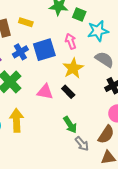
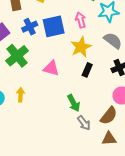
black rectangle: (68, 92) -> (87, 70), moved, turned 64
yellow arrow: (16, 120) -> (21, 95), size x0.6

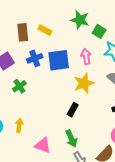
green cross: (17, 56) -> (19, 86), size x0.6
pink triangle: (51, 68) -> (43, 145), moved
black rectangle: (87, 70) -> (73, 110), moved

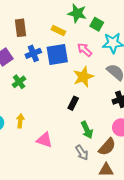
yellow rectangle: (45, 30) -> (58, 31), moved
pink arrow: (86, 56) -> (85, 50), turned -35
green arrow: (71, 139) -> (87, 130), moved

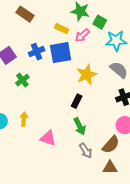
brown rectangle: (20, 28) -> (25, 14), moved, turned -48
pink arrow: (85, 50) -> (82, 35), moved, turned -84
green arrow: (87, 130) -> (80, 126), moved

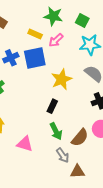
green square: (100, 22) -> (82, 21), moved
brown semicircle: (111, 145) -> (80, 138), moved
brown triangle: (110, 168) -> (77, 172), moved

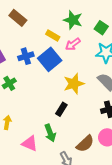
blue square: (35, 58) -> (50, 59), turned -35
green arrow: (56, 131) -> (50, 133), moved

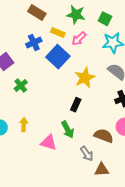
brown rectangle: (18, 18) -> (37, 13), moved
blue cross: (26, 56) -> (34, 43), moved
brown semicircle: (85, 144) -> (104, 136), turned -108

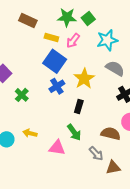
green square: (105, 19) -> (88, 18), moved, turned 32
blue cross: (34, 43) -> (57, 86), moved
yellow arrow: (24, 125) -> (30, 133), turned -72

